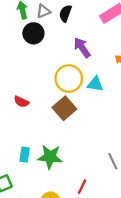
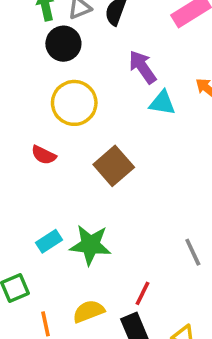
yellow circle: (69, 79) -> (74, 103), moved
cyan triangle: (95, 84) -> (162, 103), moved
cyan rectangle: (25, 155) -> (49, 241), turned 48

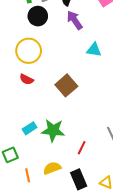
purple arrow: (142, 67) -> (75, 20), moved
yellow circle: (74, 103) -> (29, 51), moved
red line: (142, 293) -> (82, 148), moved

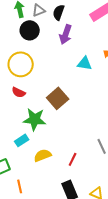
purple arrow: (75, 20) -> (66, 34), turned -126
green star: (53, 130) -> (35, 119), moved
yellow semicircle: (52, 168) -> (43, 155), moved

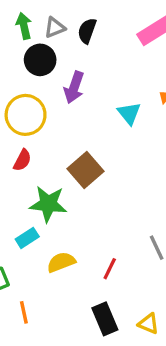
purple arrow: (66, 34) -> (74, 87), moved
cyan triangle: (85, 63) -> (129, 113), turned 42
red semicircle: (19, 92) -> (22, 160), turned -88

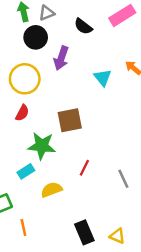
black semicircle: (87, 31) -> (83, 26), moved, turned -72
brown square: (85, 170) -> (70, 120), turned 30
red line: (110, 269) -> (84, 168), moved

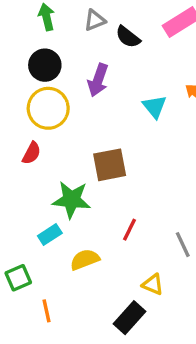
gray triangle: (47, 13) -> (95, 20), moved
black circle: (36, 37) -> (45, 65), moved
red semicircle: (22, 113) -> (32, 153), moved
black rectangle: (84, 232) -> (130, 318), turned 65
yellow triangle: (117, 236) -> (153, 284), moved

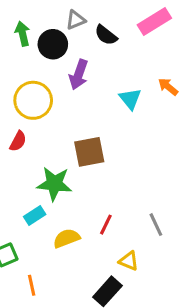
green arrow: (47, 17) -> (23, 34), moved
black circle: (45, 65) -> (53, 44), moved
red line: (130, 230) -> (106, 225), moved

